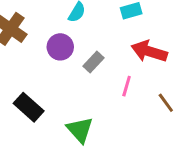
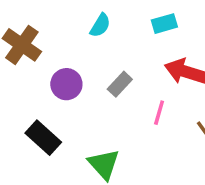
purple circle: (60, 47) -> (66, 84), moved

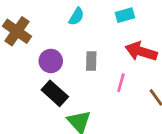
gray rectangle: (120, 84) -> (91, 61), turned -42
black rectangle: (43, 138) -> (55, 93), moved

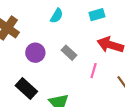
gray rectangle: (91, 61) -> (69, 53), turned -48
black rectangle: (55, 93) -> (26, 89), moved

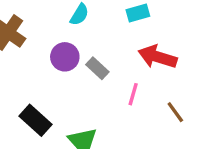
purple circle: (35, 53) -> (65, 57), moved

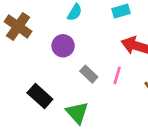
gray rectangle: (97, 68) -> (89, 74), moved

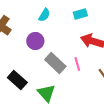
gray rectangle: (89, 74) -> (55, 63), size x1.5
pink line: (117, 75) -> (77, 64), turned -32

